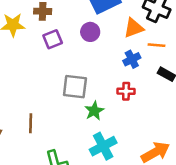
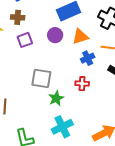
orange triangle: (134, 28) -> (80, 37), moved

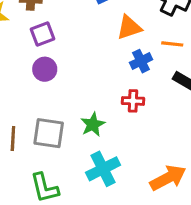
purple circle: (55, 35) -> (45, 69), moved
gray square: (41, 78) -> (49, 133), moved

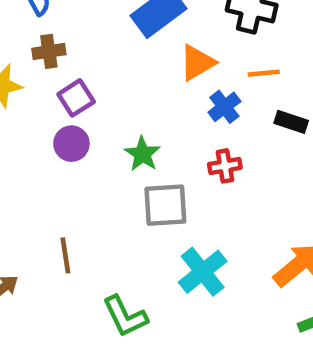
purple circle: (45, 69) -> (71, 144), moved
green star: (93, 124) -> (142, 154), moved
gray square: (49, 133) -> (165, 205), moved

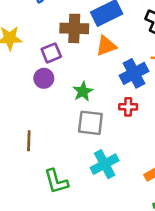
brown cross: (49, 51) -> (74, 28), moved, size x1.5
orange triangle: (197, 63) -> (106, 46), moved
blue cross: (224, 107) -> (134, 73), size x1.5

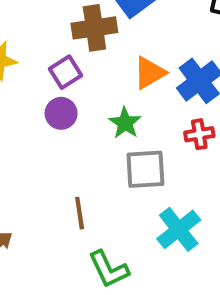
orange triangle: (106, 46) -> (150, 73), moved
brown line: (29, 141) -> (80, 213), moved

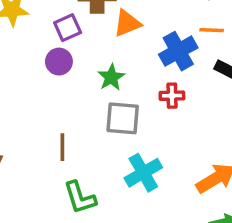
orange triangle: (150, 73) -> (127, 23), moved

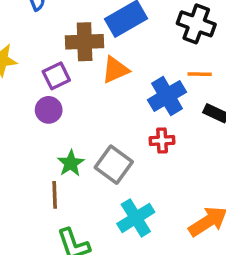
green star: (111, 77) -> (71, 163), moved
gray square: (123, 118) -> (114, 165), turned 33

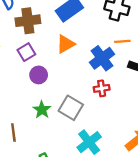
brown cross: (85, 42) -> (28, 21), moved
purple circle: (49, 110) -> (39, 75), moved
brown line: (55, 195) -> (13, 133), moved

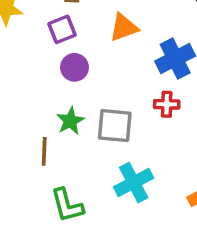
gray square: (71, 108) -> (115, 126), turned -35
brown line: (13, 133) -> (44, 151), moved

